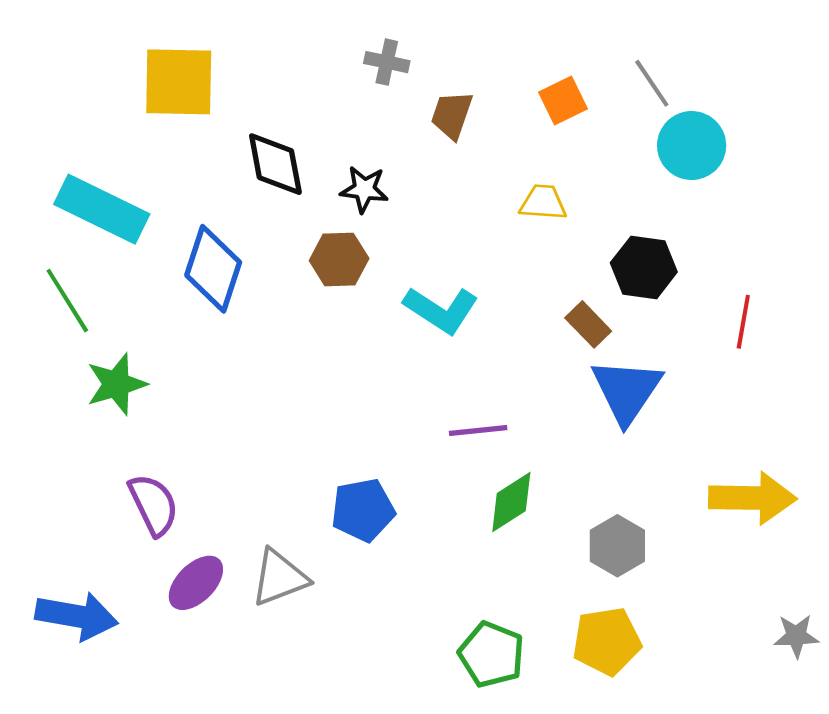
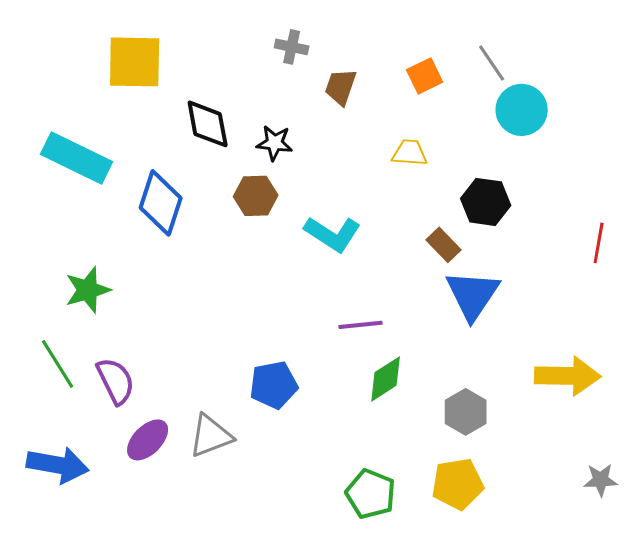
green line: (67, 301) -> (58, 364), moved
red line: (743, 322) -> (599, 243), moved

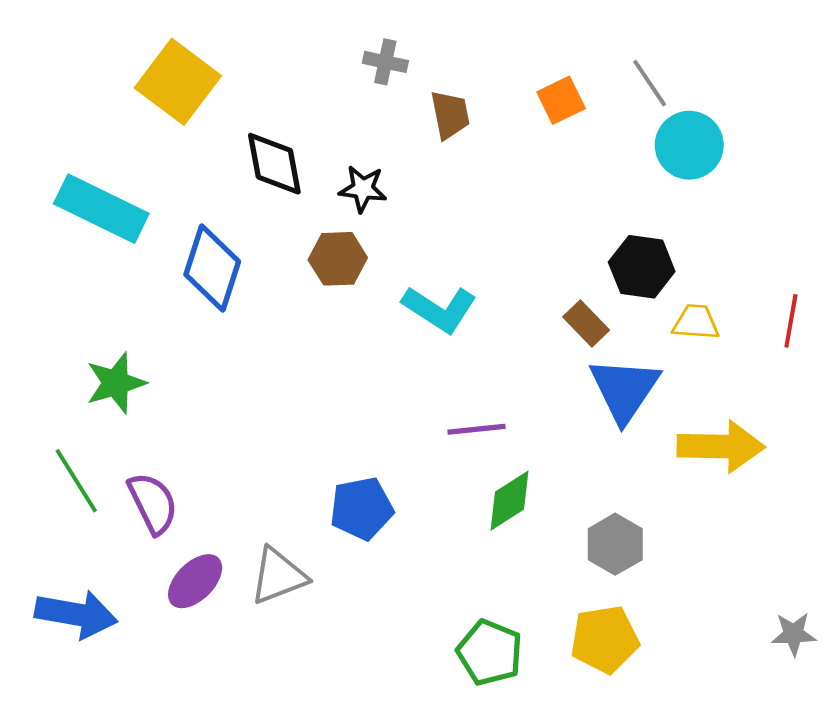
yellow square: (135, 62) -> (178, 82), turned 36
brown trapezoid: (341, 87) -> (450, 115), turned 150
yellow trapezoid: (410, 153) -> (696, 322), moved
yellow arrow: (568, 376) -> (721, 446), moved

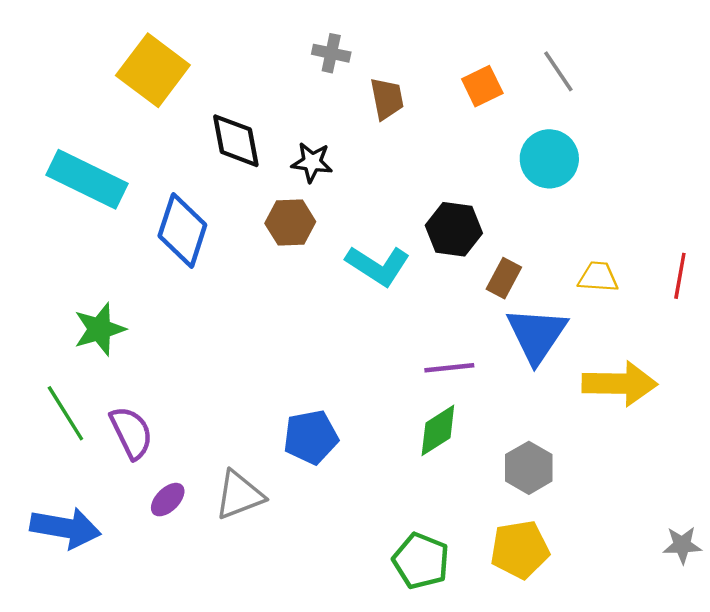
cyan circle: (689, 145) -> (549, 159), moved
black hexagon: (642, 267) -> (454, 229), moved
brown rectangle: (586, 324) -> (504, 278), turned 72
purple line: (477, 429) -> (449, 368), moved
purple ellipse: (195, 581) -> (168, 500), size x0.7

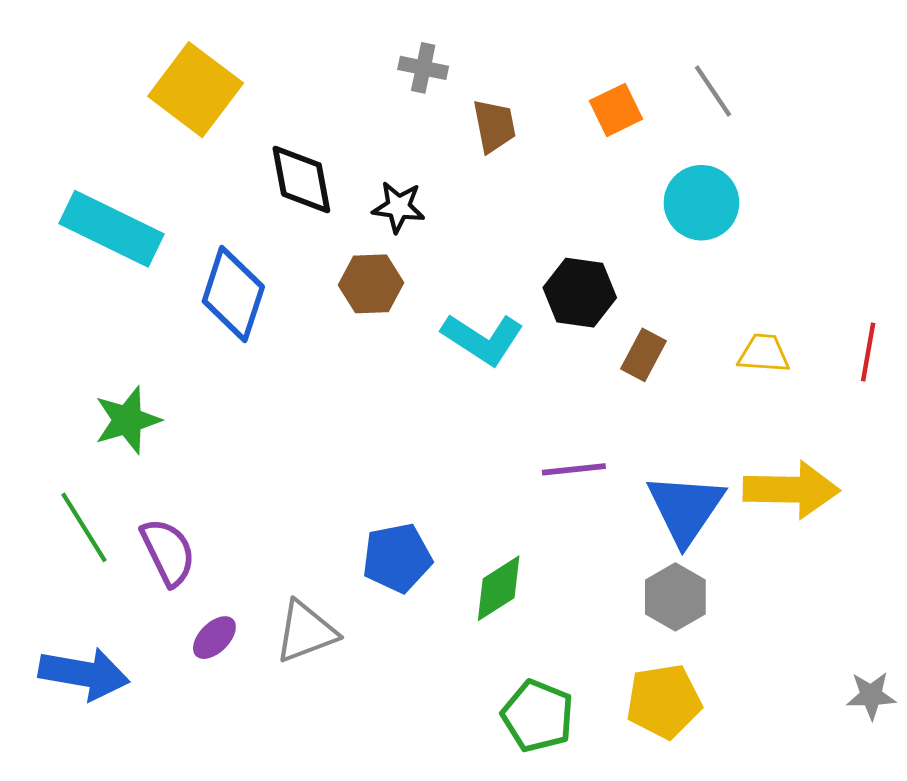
blue triangle: (537, 335) -> (686, 509), moved
green diamond: (438, 430) -> (499, 588), moved

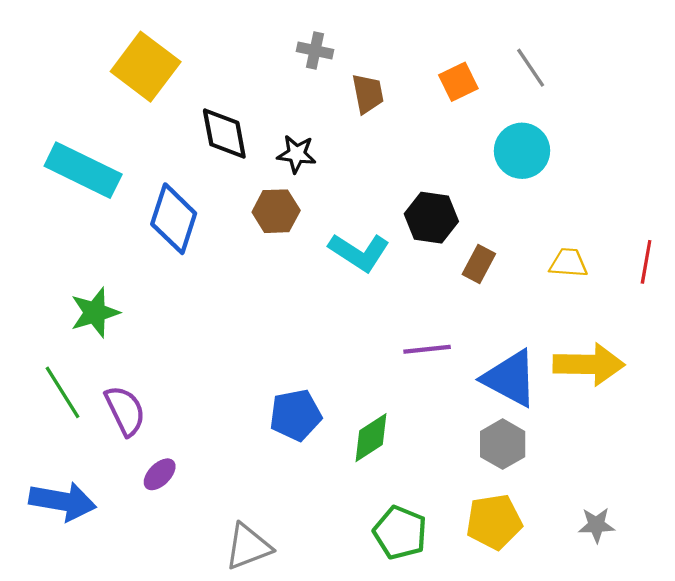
blue triangle: (686, 509) -> (510, 378), turned -36
gray triangle: (306, 632) -> (248, 547), moved
gray star: (871, 696) -> (596, 525), moved

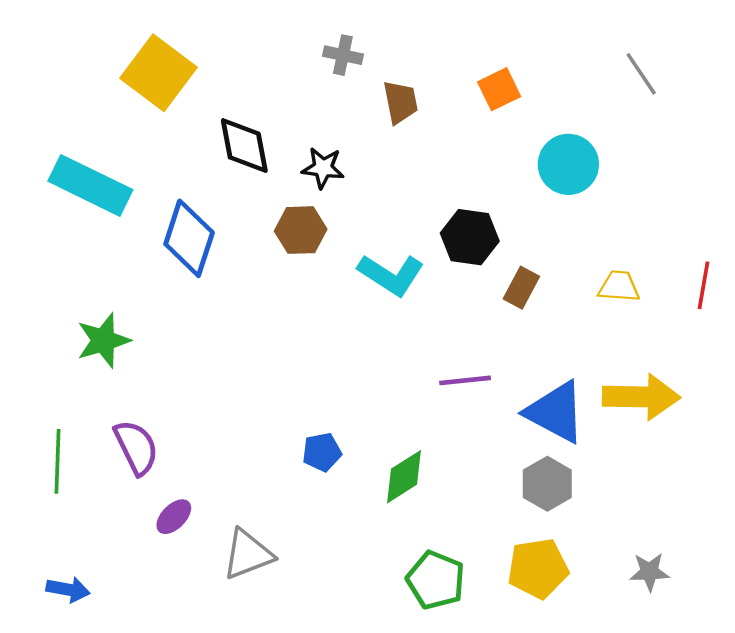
gray line: (531, 68) -> (641, 74), moved
green line: (63, 392) -> (58, 461), moved, turned 34
blue pentagon: (296, 415) -> (322, 452), size x0.7
blue arrow: (63, 501) -> (68, 589), moved, size x0.6
gray triangle: (248, 547) -> (248, 554), moved

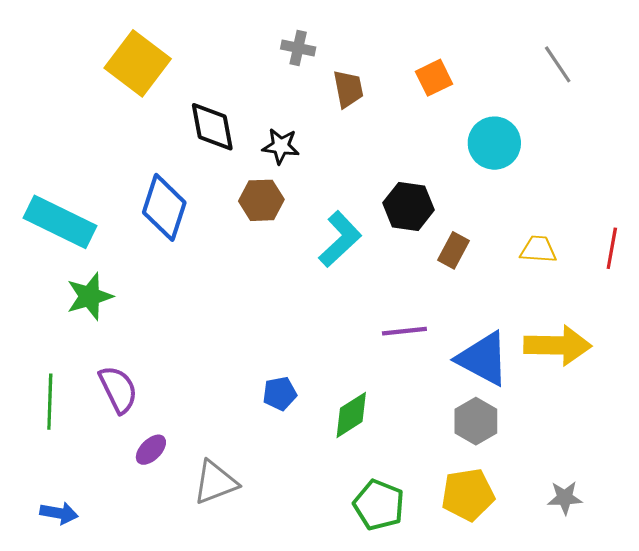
cyan rectangle: (90, 185) -> (60, 222), moved
cyan L-shape: (391, 275) -> (340, 239), turned -76

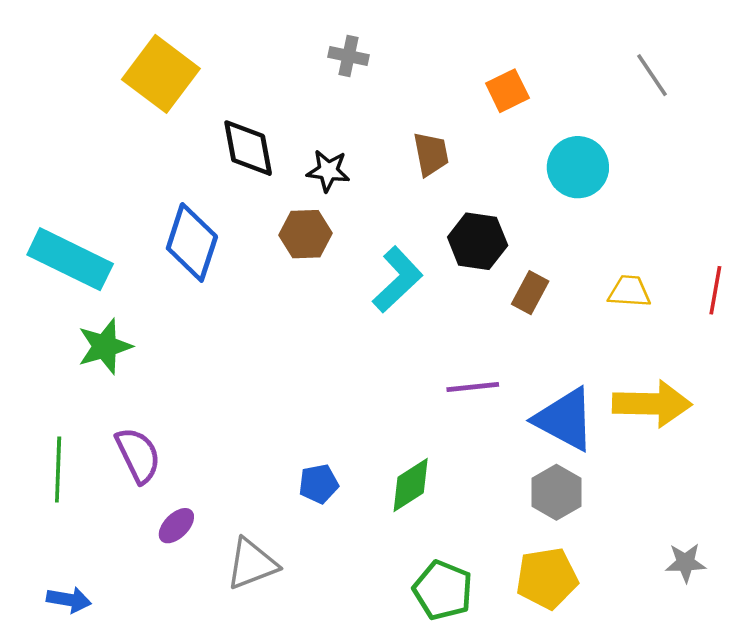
brown trapezoid: (348, 89) -> (431, 154), moved
blue pentagon: (280, 393) -> (319, 484), moved
gray star: (565, 498) -> (685, 563), moved

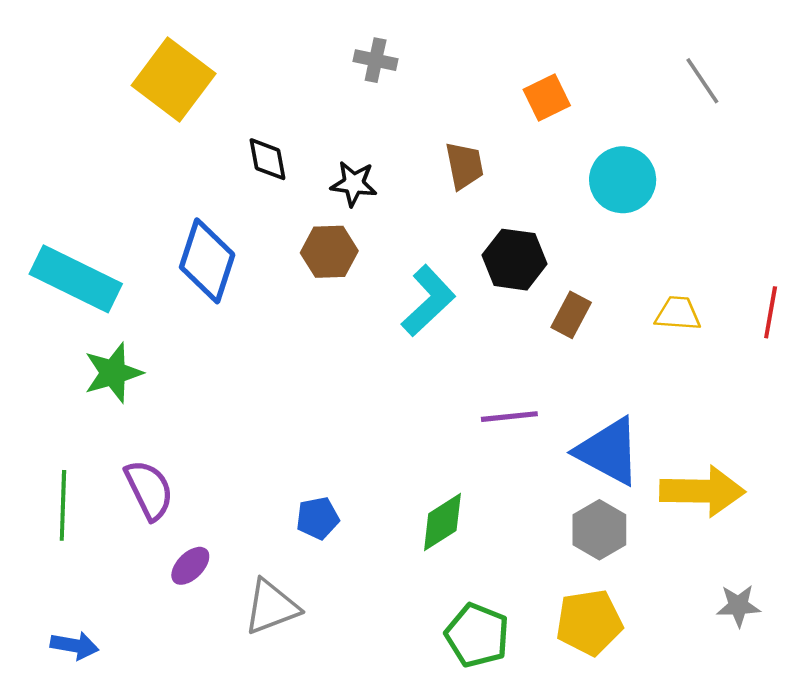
black diamond: (248, 148) -> (267, 159), size x0.7
yellow arrow: (652, 404) -> (702, 491), moved
blue pentagon: (319, 484) -> (318, 518), moved

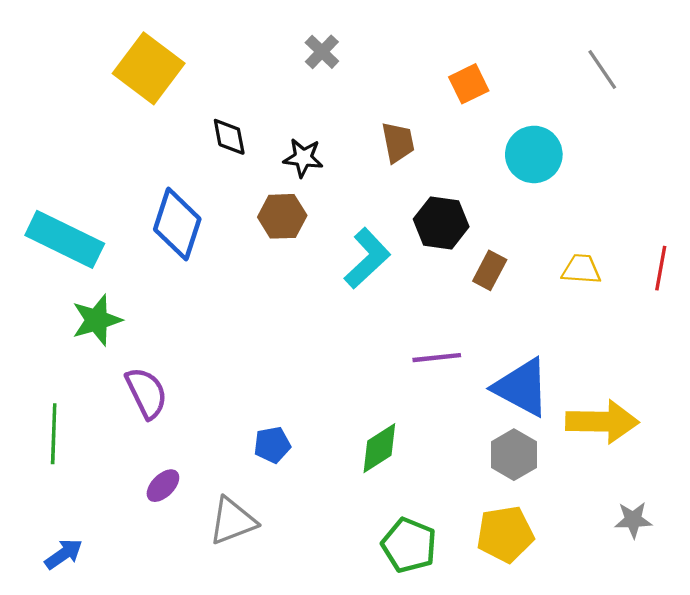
gray cross: (376, 60) -> (322, 52), turned 32
purple semicircle: (149, 490) -> (146, 393), moved
blue arrow: (75, 646) -> (64, 554), turned -45

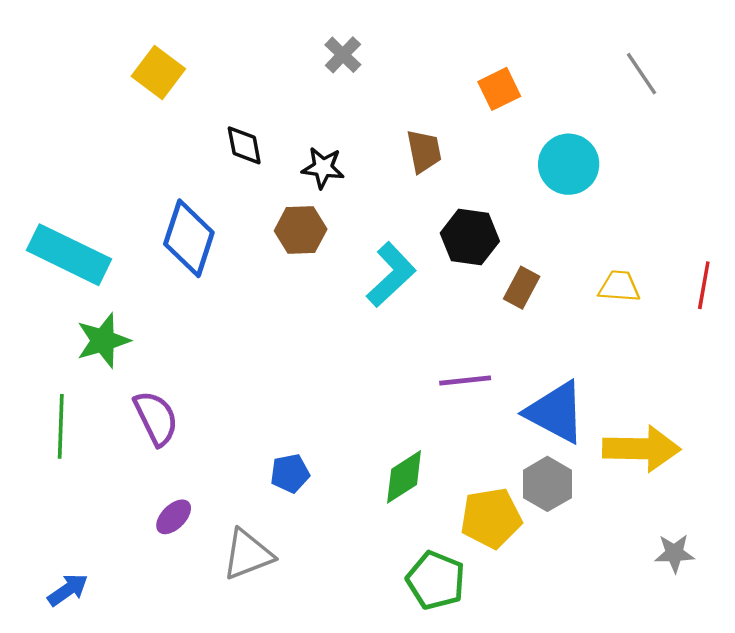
yellow square: (149, 68) -> (158, 72), size x0.7
green line: (54, 434) -> (61, 426), moved
yellow pentagon: (505, 534) -> (491, 518), moved

